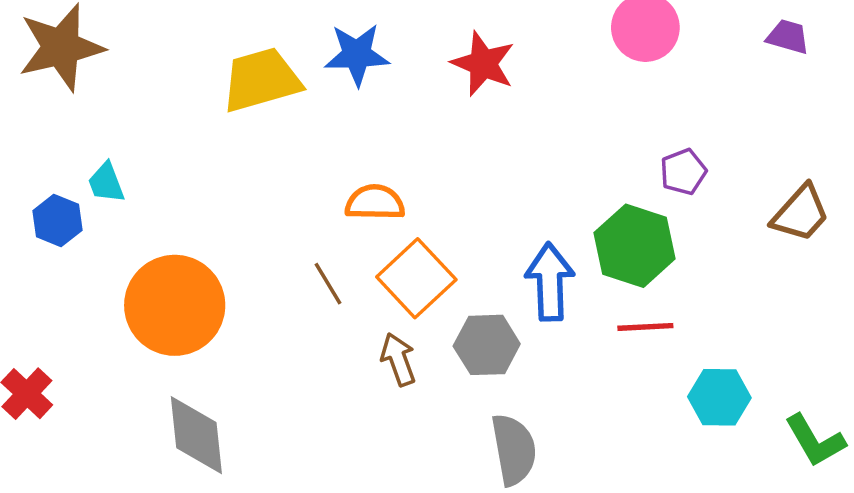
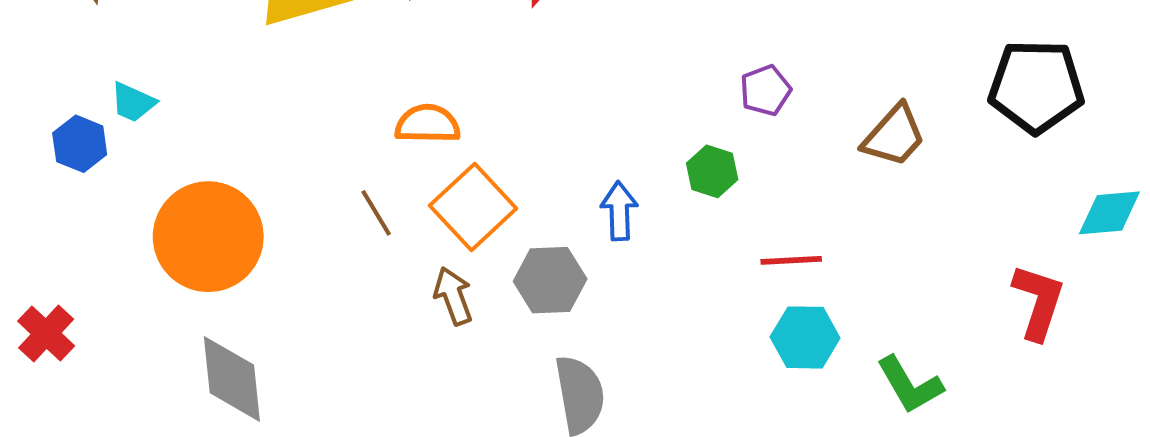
cyan trapezoid: (106, 183) -> (133, 102), turned -45
green hexagon: (635, 246) -> (712, 171), size x0.6
blue arrow: (550, 282) -> (619, 211), size x0.7
red line: (645, 327) -> (791, 260), moved

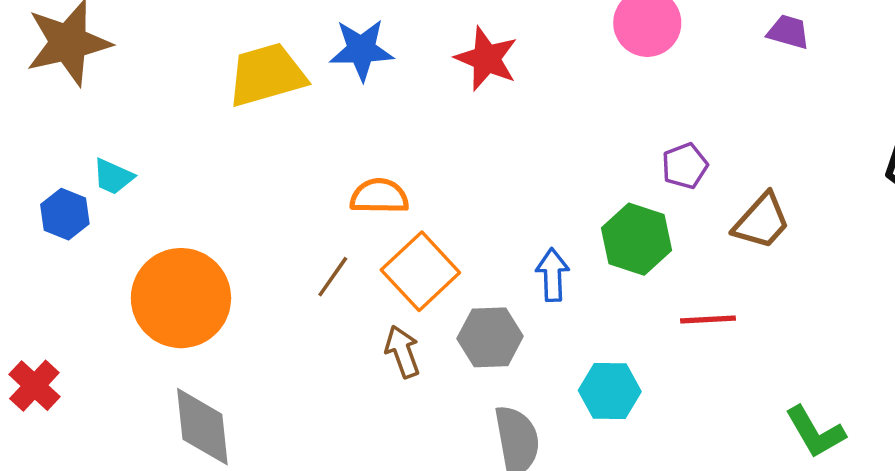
brown trapezoid: (894, 136) -> (762, 221), moved
green hexagon: (712, 171) -> (637, 239), size x1.5
brown line: (376, 213) -> (333, 277), turned 66
cyan hexagon: (805, 337) -> (610, 391), moved

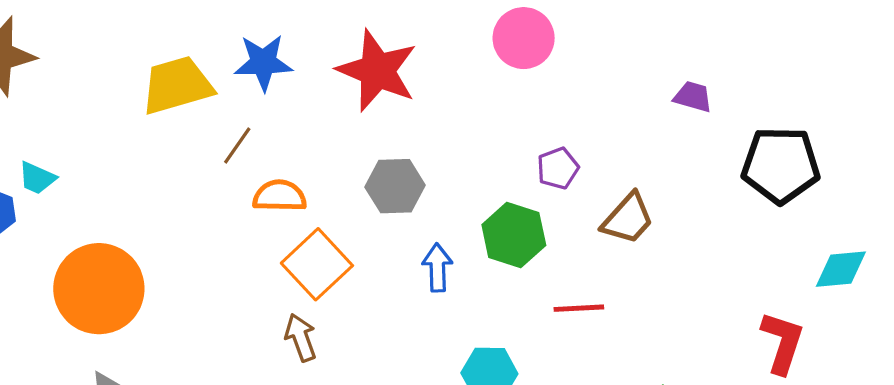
purple trapezoid: (788, 32) -> (693, 97), moved
red star: (486, 59) -> (377, 71), size x1.4
brown line: (333, 277) -> (237, 145), moved
gray hexagon: (490, 337) -> (395, 186), moved

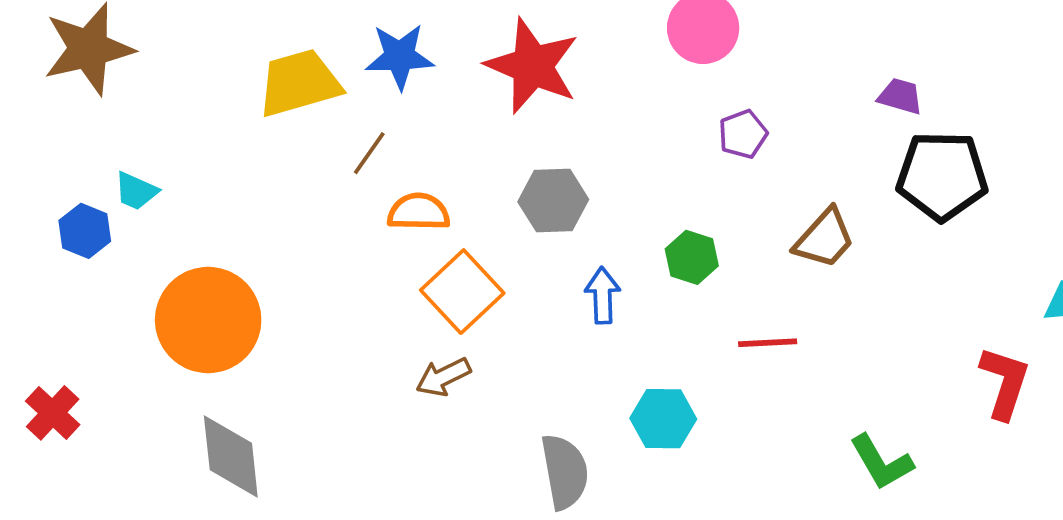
black pentagon: (781, 165) -> (942, 176), moved
purple pentagon: (558, 168) -> (743, 134), moved
green hexagon: (514, 235) -> (692, 257), size x0.7
brown arrow: (301, 337) -> (443, 377), turned -96

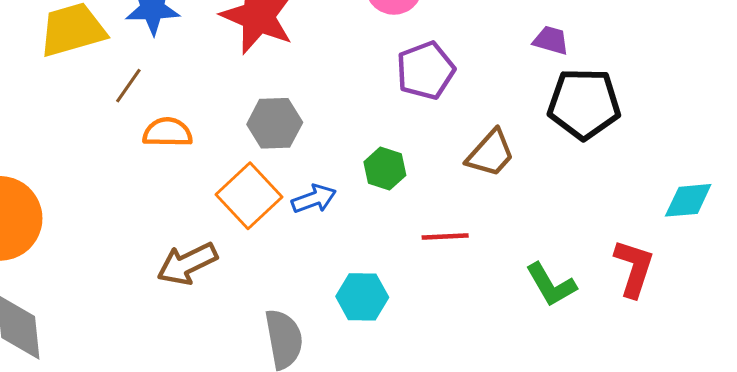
purple pentagon: (743, 134) -> (426, 70), size x1.5
orange square: (462, 292) -> (249, 196), moved
blue arrow: (603, 295) -> (314, 199), turned 72
brown arrow: (443, 377) -> (187, 264), size x1.4
green L-shape: (881, 462) -> (551, 285), moved

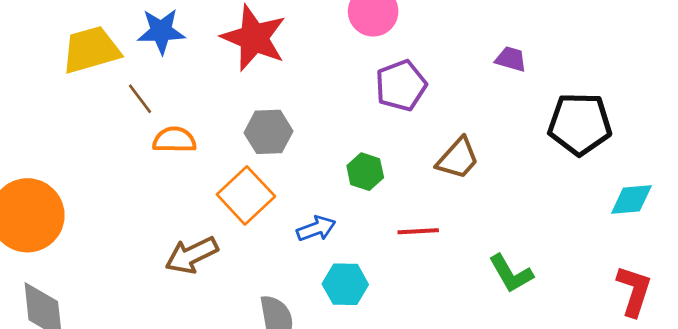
brown line: (128, 86) -> (140, 99), turned -72
black pentagon: (584, 104) -> (580, 124), moved
blue arrow: (314, 199) -> (316, 229), moved
red L-shape: (634, 268) -> (634, 291), moved

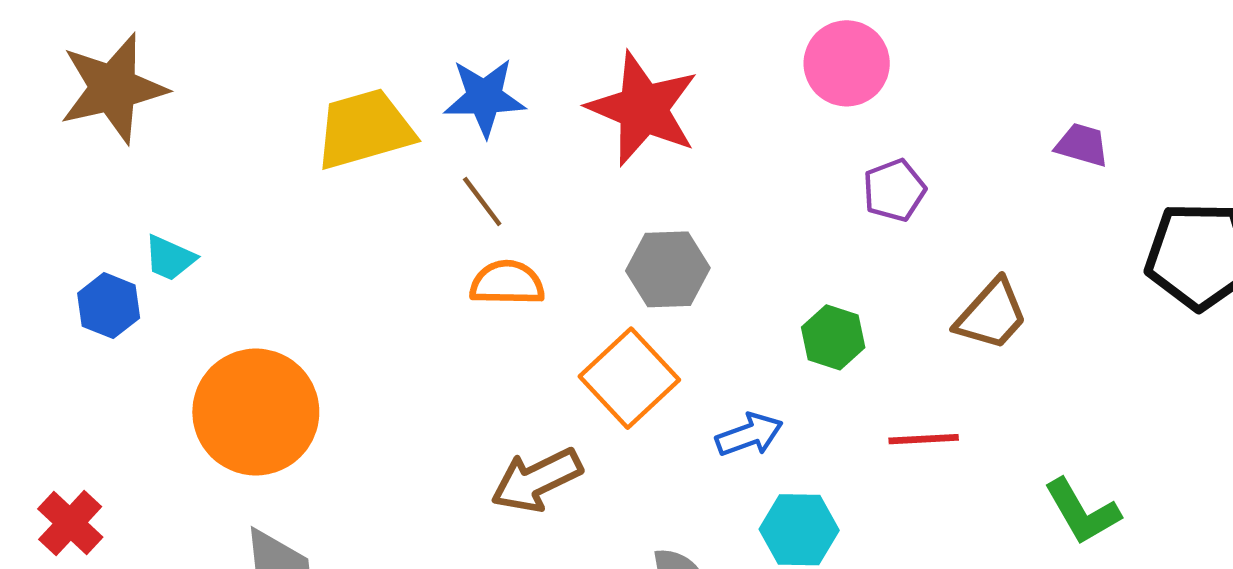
purple pentagon: (401, 86) -> (894, 190), size x0.7
brown line: (140, 99) -> (482, 201), moved

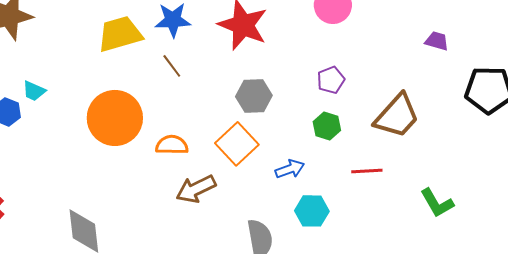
purple pentagon: (894, 190) -> (331, 80), moved
orange semicircle: (507, 283) -> (172, 145), moved
brown trapezoid: (992, 315) -> (397, 116), size x1.4
orange circle: (256, 412) -> (115, 118), moved

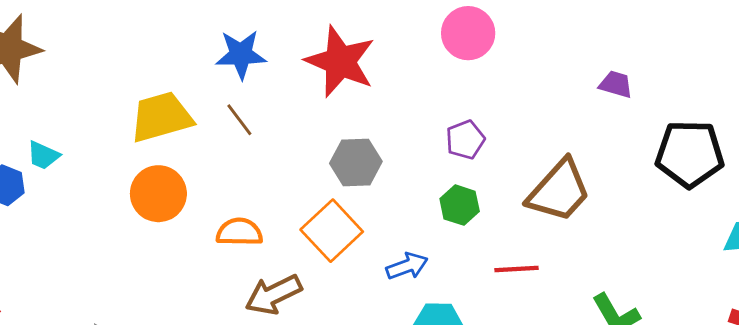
yellow trapezoid: (120, 34) -> (161, 117), moved
orange circle: (115, 118) -> (158, 194), size x0.7

